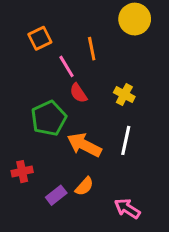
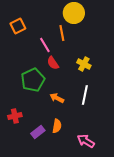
yellow circle: (135, 19) -> (74, 13), moved
orange square: (40, 38) -> (18, 26), moved
orange arrow: (84, 145) -> (57, 98), size x0.6
orange semicircle: (84, 186) -> (57, 126), turned -32

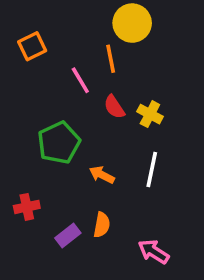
red semicircle: (53, 63) -> (114, 107), moved

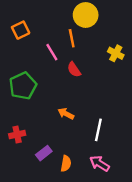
yellow cross: (150, 114) -> (116, 53), moved
green pentagon: (59, 143) -> (23, 86), moved
white line: (152, 169) -> (98, 130), moved
orange semicircle: (102, 225) -> (66, 164), moved

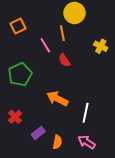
orange arrow: (66, 114) -> (57, 99), size x1.5
red cross: (17, 135) -> (15, 117), turned -32

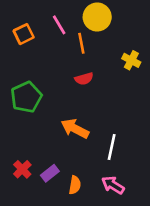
pink line: (45, 45) -> (59, 25), moved
red semicircle: (64, 60) -> (84, 79), turned -72
red cross: (15, 117) -> (22, 169), moved

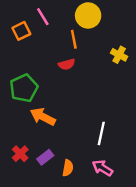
pink line: (59, 25) -> (43, 17), moved
red semicircle: (84, 79) -> (67, 64), moved
orange arrow: (75, 129) -> (43, 117), moved

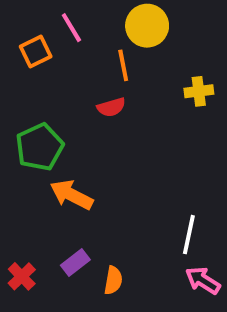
yellow cross: (119, 55) -> (199, 91), turned -35
white line: (101, 133) -> (189, 235), moved
red cross: (20, 154) -> (22, 276), moved
pink arrow: (102, 168) -> (203, 280), moved

